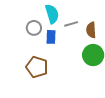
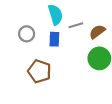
gray circle: (34, 28) -> (27, 34), moved
brown semicircle: (91, 30) -> (97, 32), turned 56

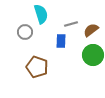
cyan semicircle: (55, 15) -> (41, 14), moved
blue rectangle: (54, 39) -> (61, 41), moved

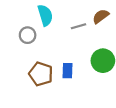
brown semicircle: (91, 30) -> (101, 16), moved
blue rectangle: (61, 41) -> (67, 71), moved

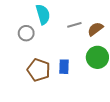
brown semicircle: (101, 16) -> (95, 29), moved

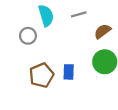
gray line: (74, 25) -> (79, 14), moved
brown pentagon: (39, 70) -> (42, 75), turned 30

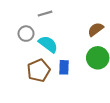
gray line: (79, 14) -> (45, 14), moved
cyan semicircle: (46, 15) -> (48, 44), moved, turned -36

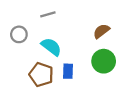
gray circle: (26, 34) -> (19, 34), moved
brown pentagon: (39, 70) -> (41, 75), turned -30

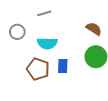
brown semicircle: (101, 31) -> (94, 29), turned 70
cyan semicircle: (51, 47) -> (47, 43), turned 144

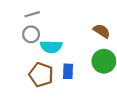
gray line: (44, 13) -> (32, 14), moved
gray circle: (17, 32) -> (31, 34), moved

